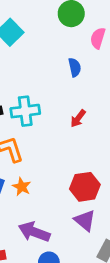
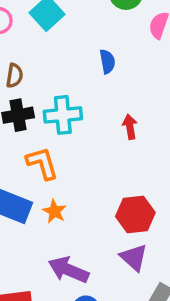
blue semicircle: (75, 67) -> (107, 62), moved
red arrow: (78, 118) -> (130, 127), turned 132

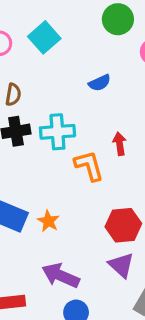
blue semicircle: (107, 62) -> (100, 83), turned 75
orange L-shape: (42, 163) -> (89, 166), moved

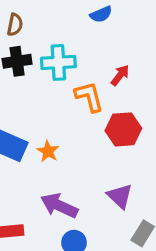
red arrow: (120, 144) -> (120, 75), turned 45
red hexagon: (123, 225) -> (123, 129), moved

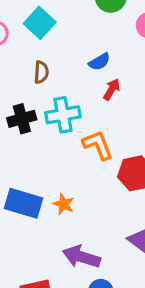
brown semicircle: (15, 25) -> (41, 72), moved
red arrow: (120, 75) -> (112, 89), moved

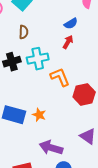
blue semicircle: (99, 62) -> (71, 24), moved

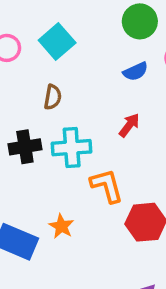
blue semicircle: (71, 24) -> (135, 71), moved
orange star: (39, 115) -> (61, 226), moved

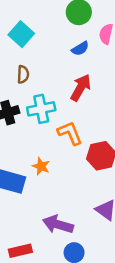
red arrow: (129, 125) -> (81, 88), size x1.5

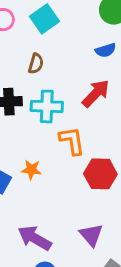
orange star: (41, 166) -> (31, 170), turned -30

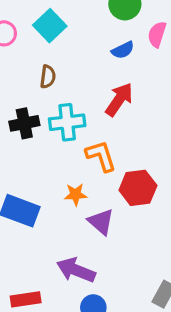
orange star: (31, 170) -> (76, 194), moved
purple triangle: (91, 235) -> (101, 222), moved

